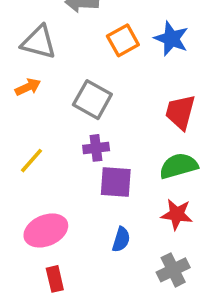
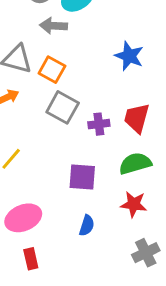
orange square: (123, 40) -> (52, 70), moved, turned -32
purple cross: (96, 148) -> (99, 124), moved
gray cross: (173, 270) -> (146, 253), moved

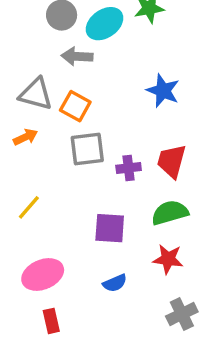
gray square: (63, 107) -> (87, 149), turned -36
blue semicircle: (87, 225) -> (115, 283), turned 50

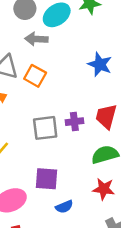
gray square: (87, 149) -> (45, 128), moved
purple square: (110, 228) -> (46, 179), moved

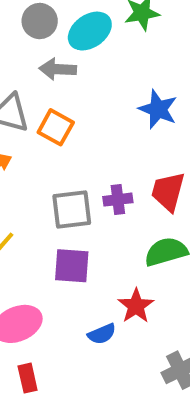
purple square: (46, 179) -> (72, 266), moved
red star: (104, 189) -> (136, 306), moved, turned 30

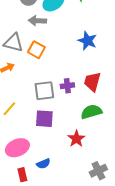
blue semicircle: (102, 334) -> (43, 164), moved

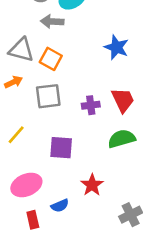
red trapezoid: (92, 82) -> (123, 100), turned 140
gray square: (44, 91) -> (48, 96), moved
red star: (76, 139) -> (92, 185), moved

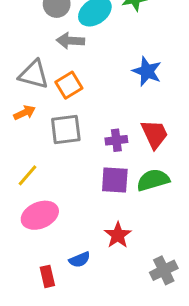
orange square: (51, 59) -> (69, 85), turned 30
purple square: (61, 148) -> (115, 180), moved
pink ellipse: (26, 185) -> (40, 215), moved

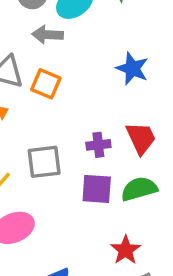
orange square: (69, 85) -> (46, 84), turned -36
gray square: (66, 130) -> (44, 162), moved
red star: (118, 235) -> (126, 250), moved

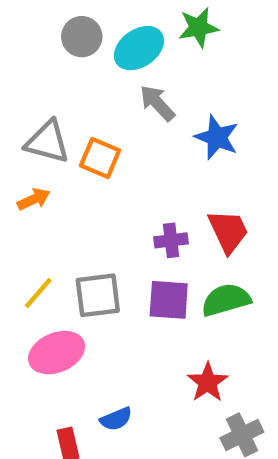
gray arrow: (48, 35) -> (157, 103), moved, turned 44
gray square: (44, 162) -> (98, 295), moved

